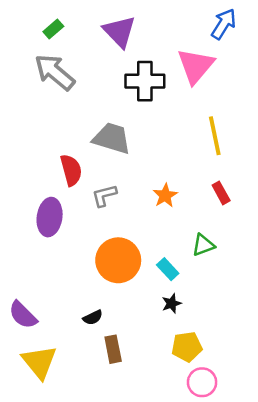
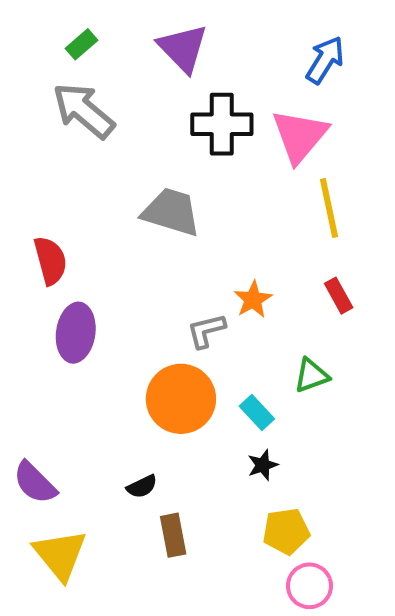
blue arrow: (224, 24) -> (325, 60), moved
pink triangle: (196, 66) -> (300, 136), moved
red semicircle: (71, 170) -> (50, 261), moved
gray L-shape: (104, 195) -> (206, 331), moved

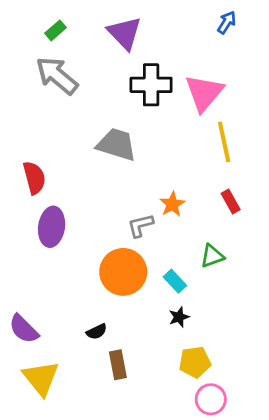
blue arrow: (325, 60) -> (227, 22), moved, size x0.7

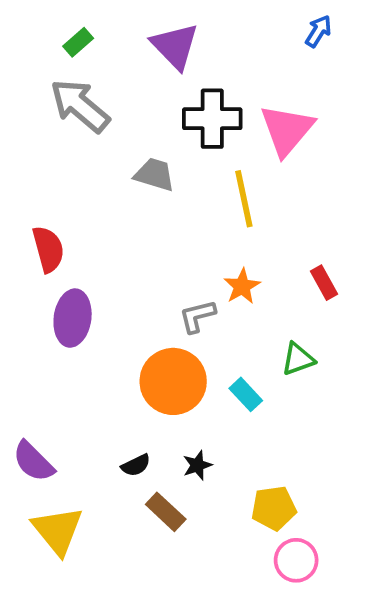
yellow line: (224, 142) -> (244, 199), moved
gray trapezoid: (117, 145) -> (154, 175), moved, size x0.7
black star: (179, 317) -> (197, 465), moved
brown rectangle: (118, 365) -> (166, 512), turned -36

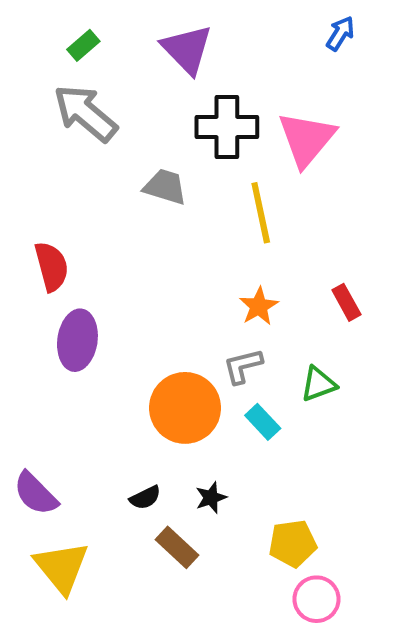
gray L-shape: (197, 316) -> (243, 366), moved

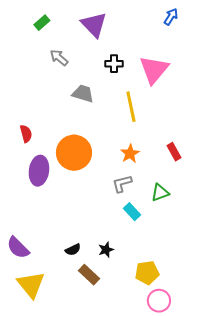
gray arrow: (85, 113) -> (59, 58), moved, size x0.6
black cross: (227, 127) -> (114, 64), size x0.6
red semicircle: (52, 266) -> (26, 134), size x0.7
orange circle: (185, 408) -> (74, 153), moved

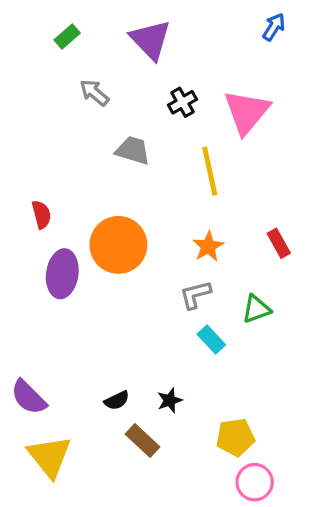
black cross: (114, 64) -> (183, 102), turned -30

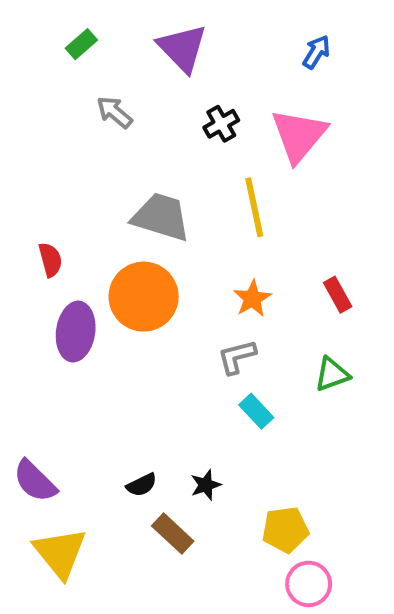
blue arrow: (274, 27) -> (316, 52), moved
gray trapezoid: (133, 150) -> (161, 217), moved, size x1.4
green triangle: (256, 309) -> (332, 374), moved

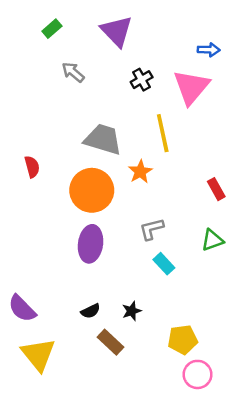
blue arrow: (316, 52) -> (209, 50), moved, turned 60
orange star: (252, 299) -> (140, 172), moved
purple ellipse: (76, 332) -> (91, 244), moved

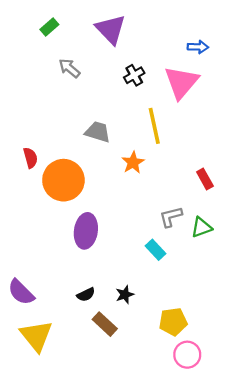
gray trapezoid: (103, 139) -> (98, 132), size x0.7
orange circle: (92, 190) -> (63, 180), moved
gray L-shape: (151, 229) -> (171, 217), moved

